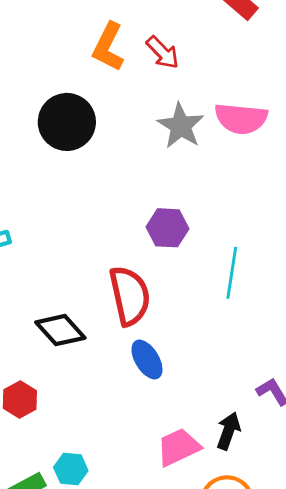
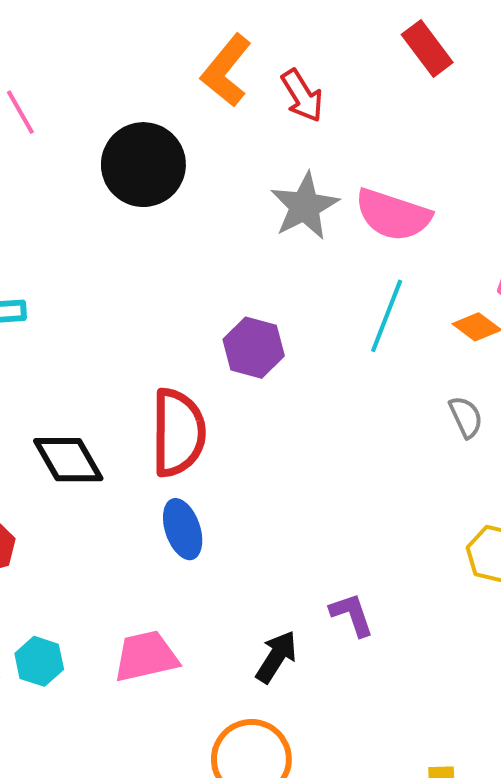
cyan line: (232, 273) -> (387, 316), moved
pink trapezoid: (178, 447) -> (146, 656), moved

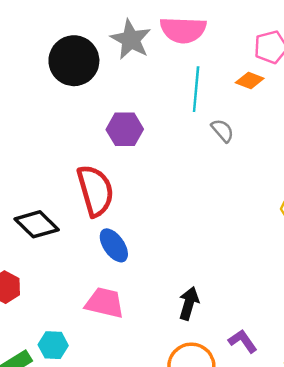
black circle: (143, 165) -> (74, 61), moved
gray semicircle: (466, 417) -> (222, 131), moved
purple L-shape: (352, 615) -> (243, 341), moved
pink trapezoid: (146, 656) -> (105, 303), moved, turned 42

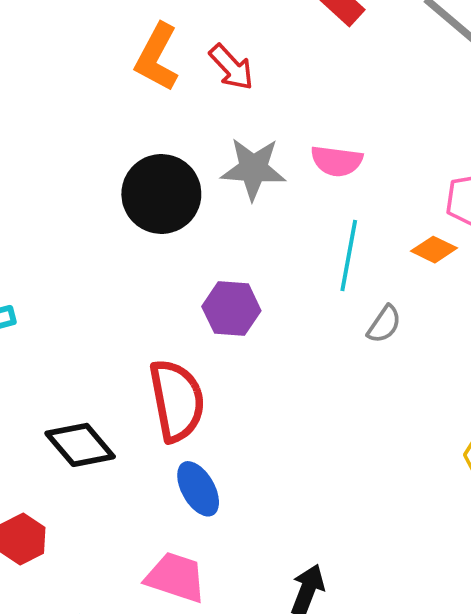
pink semicircle: (183, 30) -> (337, 161), size x0.7
gray star: (131, 40) -> (253, 169), turned -30
gray semicircle: (222, 131) -> (384, 324), turned 70

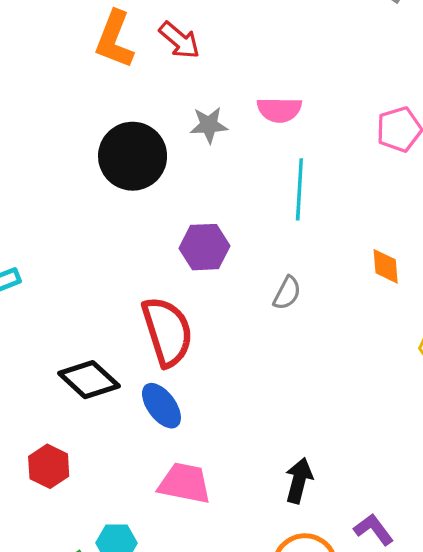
gray star: (253, 169) -> (209, 125), size x0.7
orange diamond: (434, 250) -> (386, 266), moved, turned 66
gray semicircle: (384, 324) -> (287, 293), moved
blue ellipse: (198, 489) -> (161, 406), moved

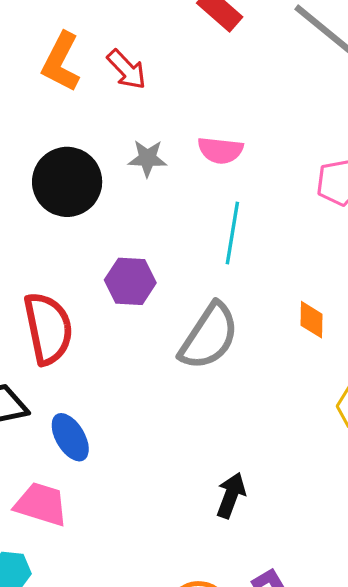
gray semicircle: (287, 293) -> (209, 336), size x2.0
red semicircle: (167, 332) -> (48, 328), moved
black arrow: (299, 481) -> (231, 495), moved
pink trapezoid: (185, 483) -> (41, 504), moved

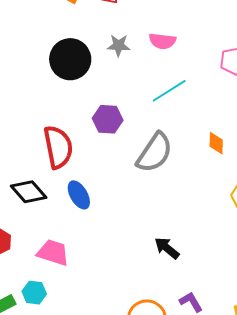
cyan line: (232, 233) -> (169, 91), turned 48
blue ellipse: (70, 437) -> (79, 195), moved
black arrow: (231, 495) -> (167, 248), turned -72

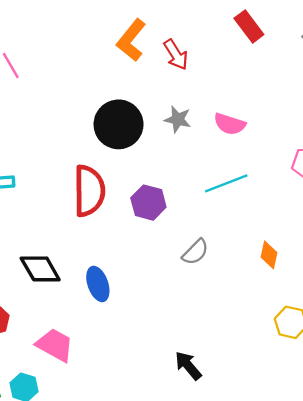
red semicircle: (58, 147) -> (89, 191), moved
gray semicircle: (155, 153) -> (195, 252), size x0.6

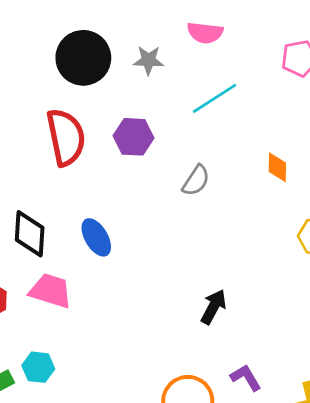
gray star: (178, 119) -> (148, 60), moved
black diamond: (40, 269) -> (30, 234), turned 45
pink trapezoid: (55, 345) -> (51, 291), moved
black arrow: (188, 366) -> (213, 307), turned 80

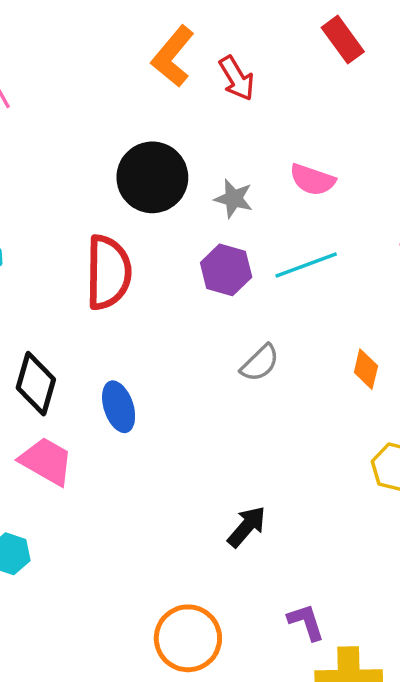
purple hexagon: (134, 137) -> (226, 270), moved
purple L-shape: (246, 378) -> (306, 622), moved

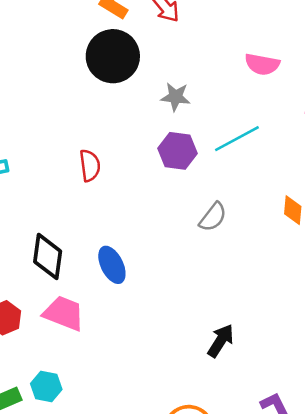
black circle: (152, 177) -> (113, 56), moved
pink semicircle: (312, 180) -> (262, 64), moved
red semicircle: (108, 272) -> (90, 165), size x0.6

